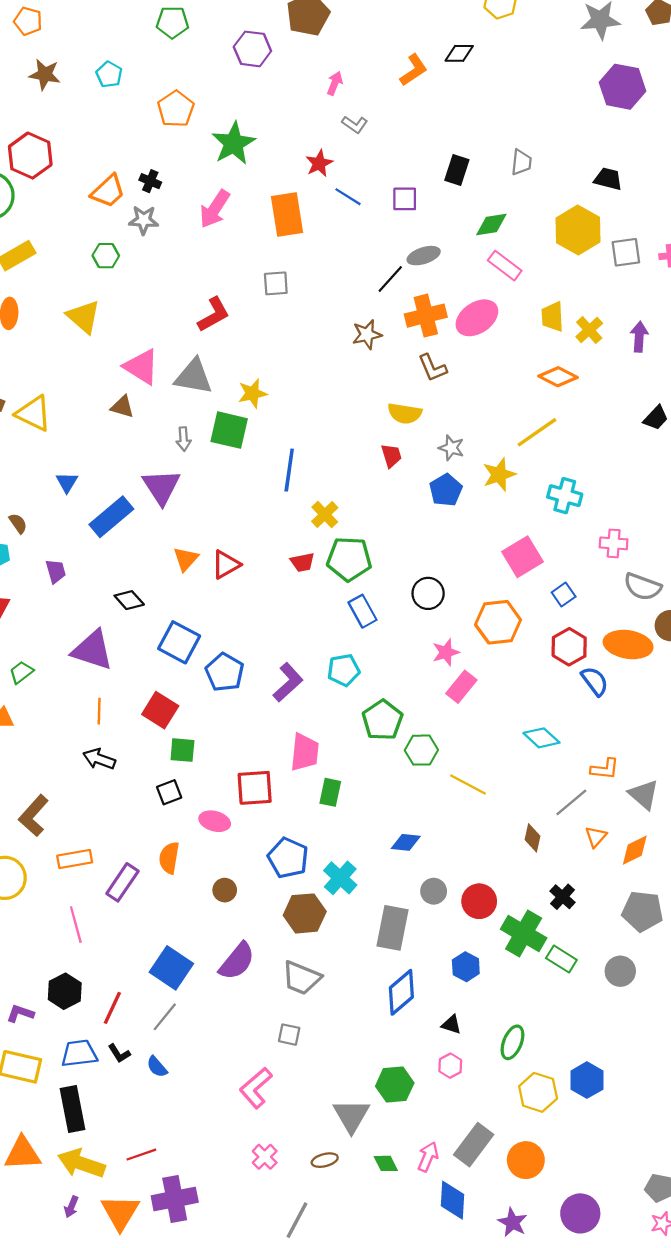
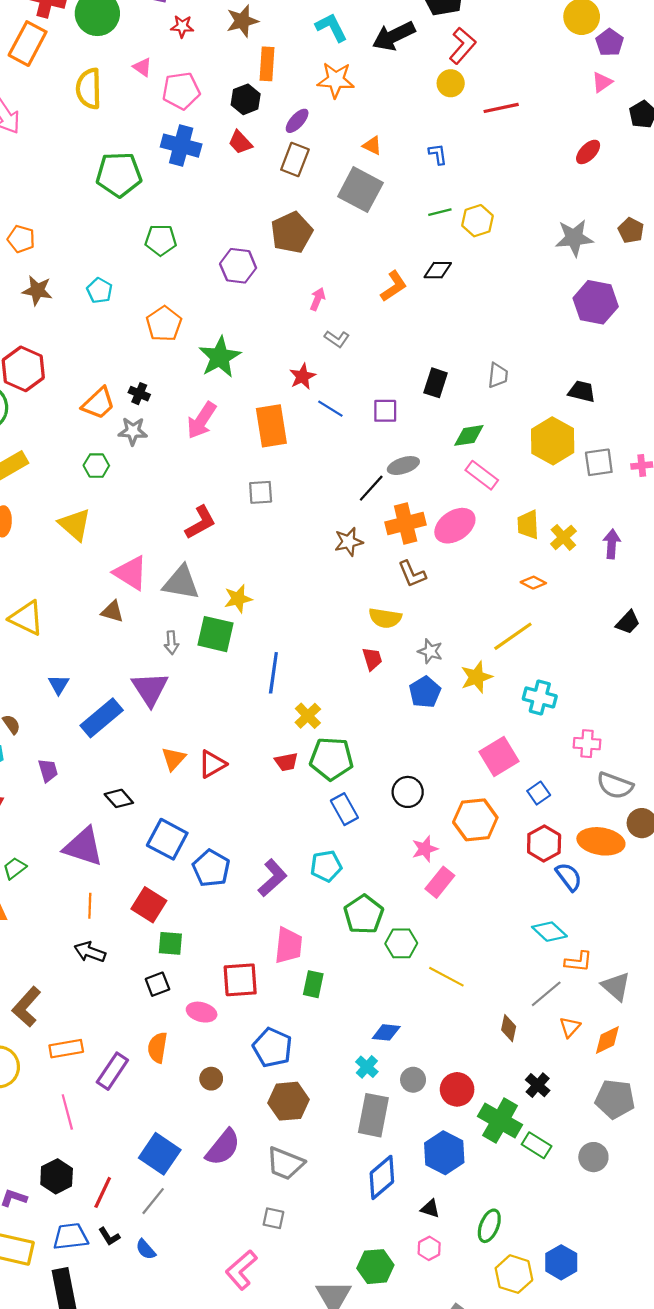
orange diamond: (558, 377) -> (533, 583), size x0.7
cyan diamond: (541, 738) -> (549, 932), moved
cyan cross: (340, 878) -> (367, 1067), moved, size x0.7
blue hexagon: (466, 967) -> (444, 1153), size x1.5

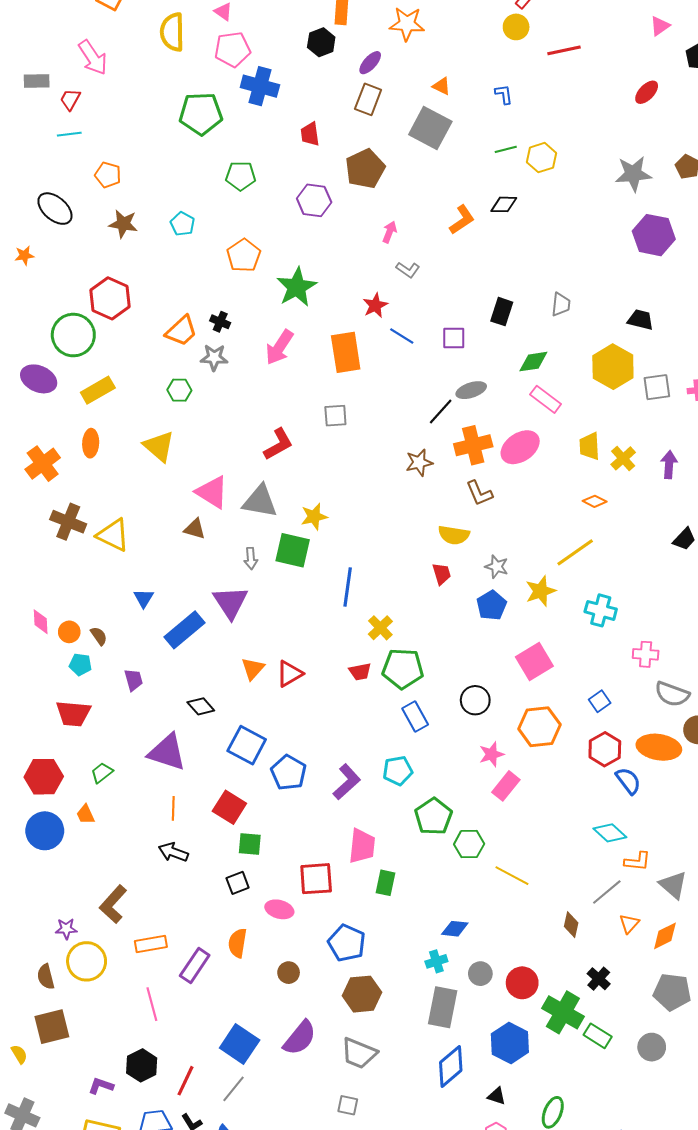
pink pentagon: (181, 91) -> (232, 49), moved
red trapezoid: (240, 142) -> (310, 134), moved, turned 35
pink square: (499, 757) -> (534, 661), moved
cyan cross: (367, 1067) -> (436, 961), turned 30

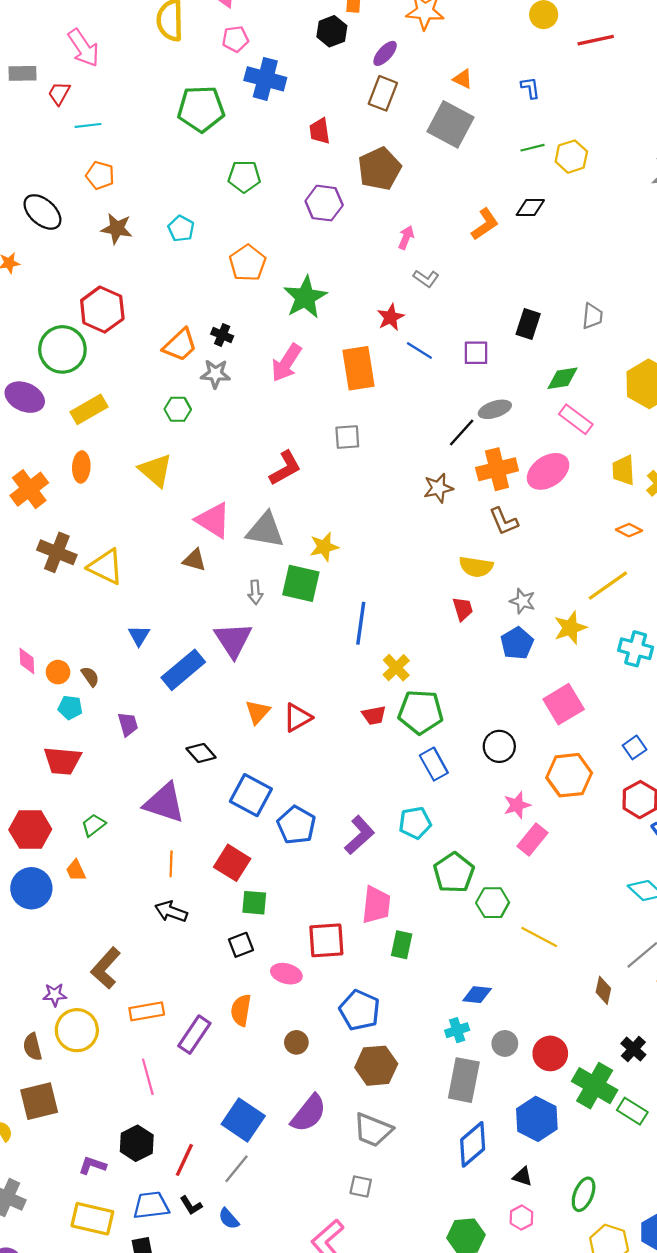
pink pentagon: (232, 49) -> (235, 39), size x0.7
cyan line: (69, 134) -> (88, 125), moved

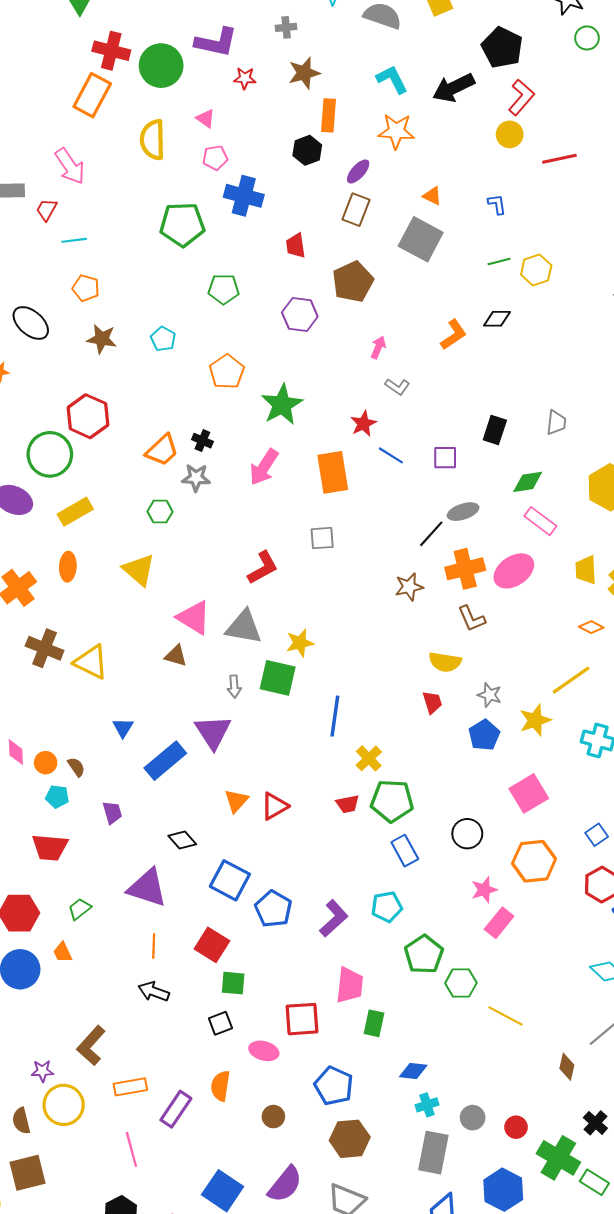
blue diamond: (477, 995) -> (413, 1071), moved
red circle: (550, 1053) -> (516, 1127), size x0.7

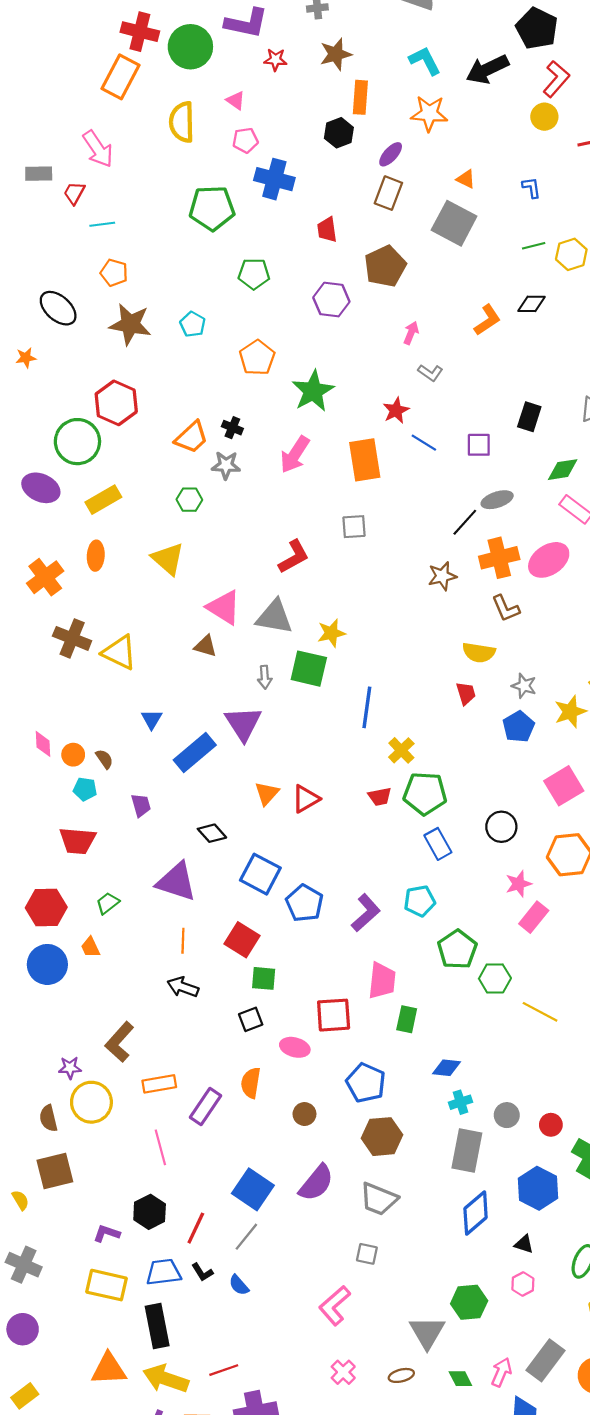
brown star: (102, 339) -> (130, 324), size x1.4

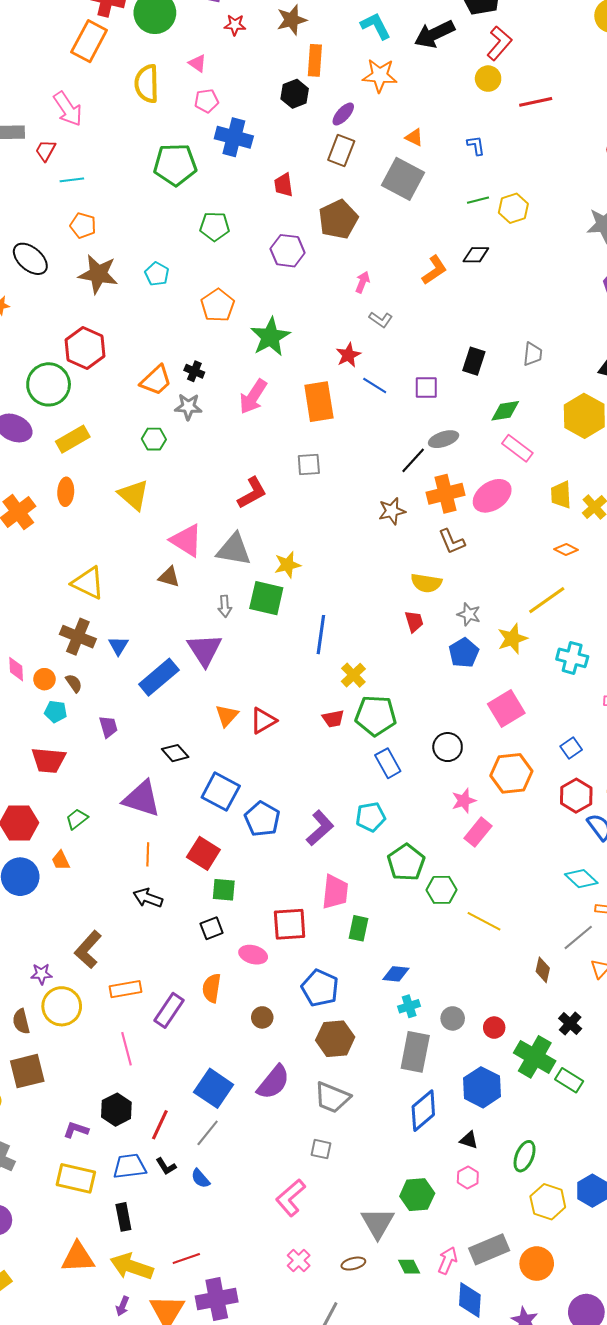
brown cross: (72, 638) -> (78, 637), moved
black rectangle: (157, 1326) -> (123, 1217), size x0.7
gray rectangle: (545, 1360) -> (489, 1249), turned 30

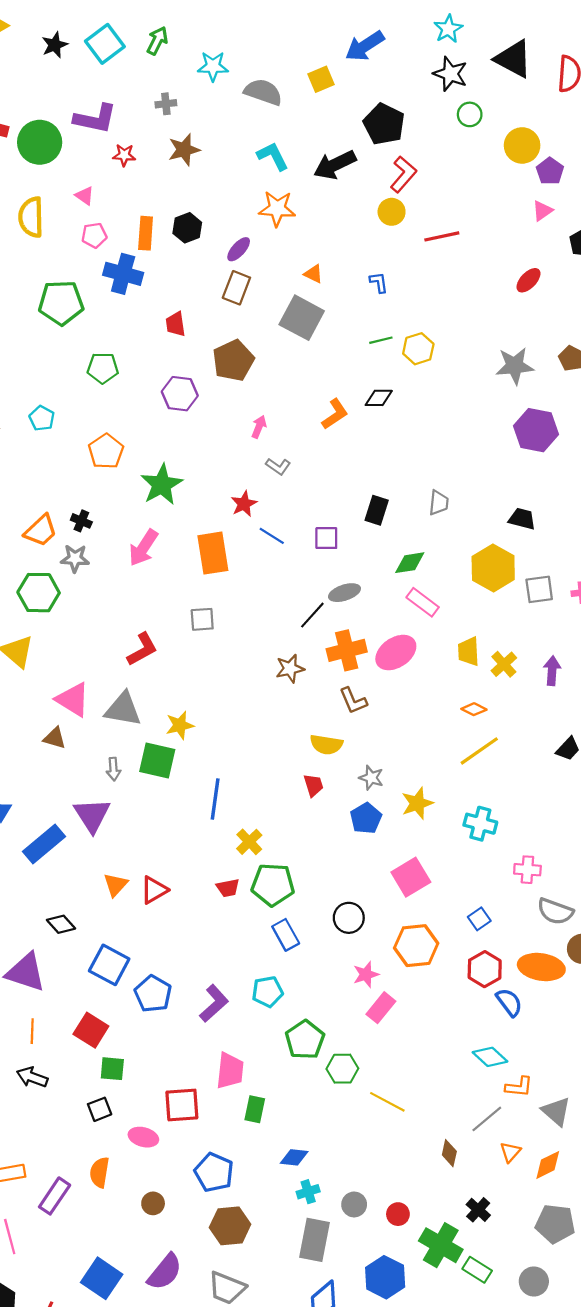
orange rectangle: (315, 60) -> (146, 233), moved
green hexagon: (154, 439) -> (39, 593), size x1.6
yellow line: (547, 600) -> (479, 751), moved

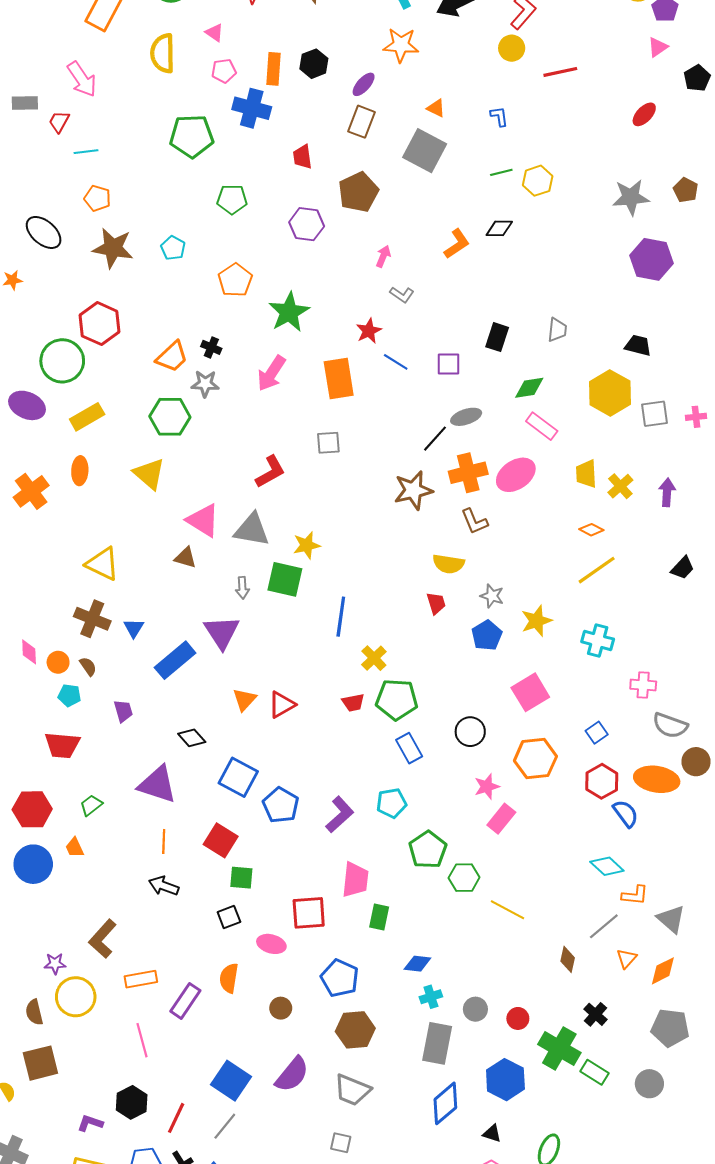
brown star: (290, 669) -> (413, 490), size x1.4

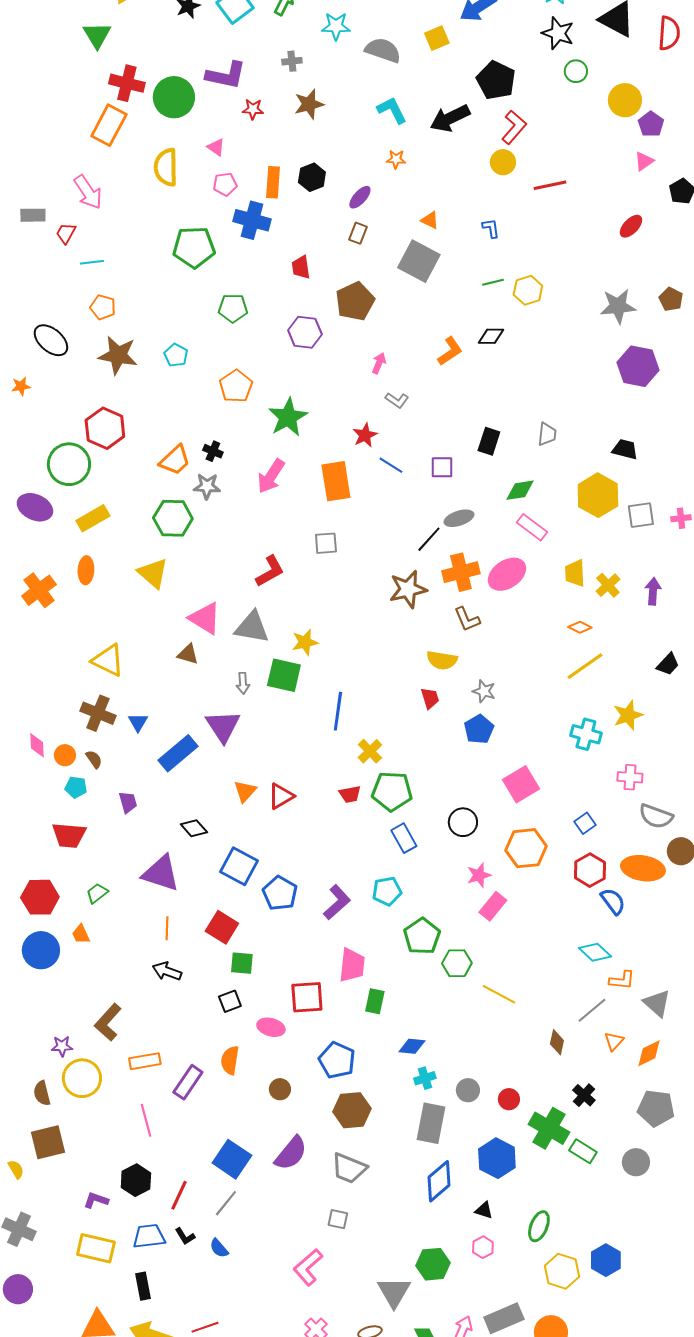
orange star: (401, 45) -> (396, 159), size x0.6
brown rectangle: (361, 122) -> (358, 233), size x0.7
yellow star: (537, 621) -> (628, 715), moved

